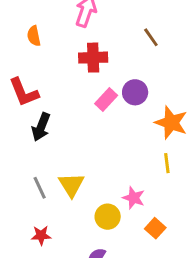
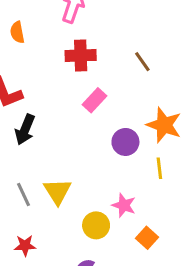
brown line: (151, 37) -> (142, 62), moved
purple circle: (135, 92) -> (125, 142), moved

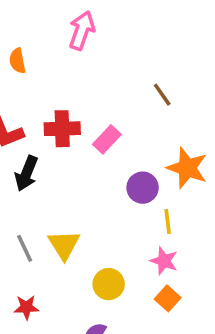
red cross: (81, 55) -> (62, 129), moved
yellow line: (159, 168) -> (168, 222), moved
pink star: (124, 205) -> (164, 261), moved

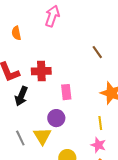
pink rectangle: (107, 139) -> (66, 92), moved, turned -49
purple circle: (143, 188) -> (56, 118), moved

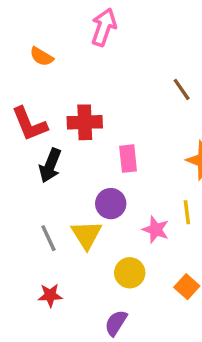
orange semicircle: (16, 33) -> (42, 57), turned -48
pink star: (98, 145) -> (156, 230), moved

